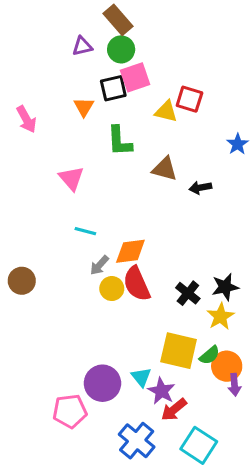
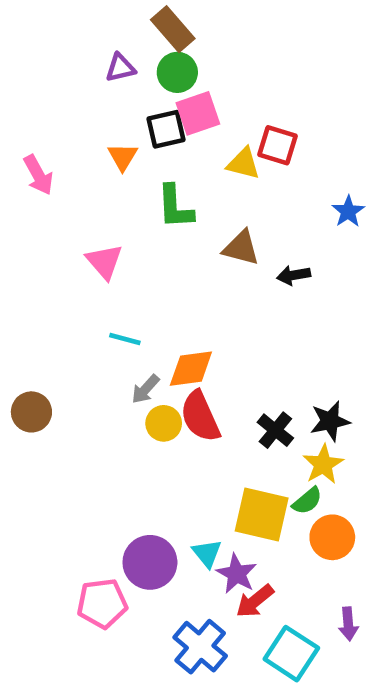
green semicircle: (210, 355) -> (307, 501), moved
purple arrow: (234, 385) -> (348, 624), moved

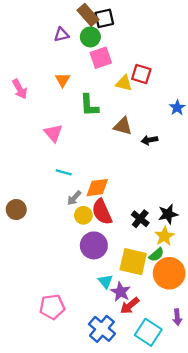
black square: (166, 129) -> (104, 18), moved
orange circle: (332, 537) -> (169, 273), size x1.4
purple circle: (150, 562) -> (94, 245), moved

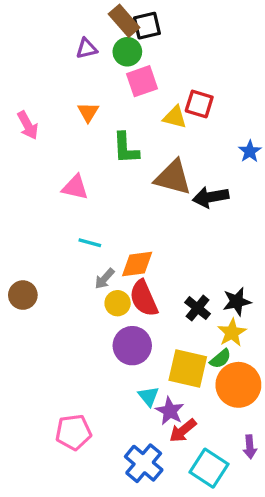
brown triangle: (123, 126) -> (173, 177), size x1.4
pink triangle: (53, 133) -> (75, 187), turned -36
black arrow: (149, 140) -> (211, 197), size x1.5

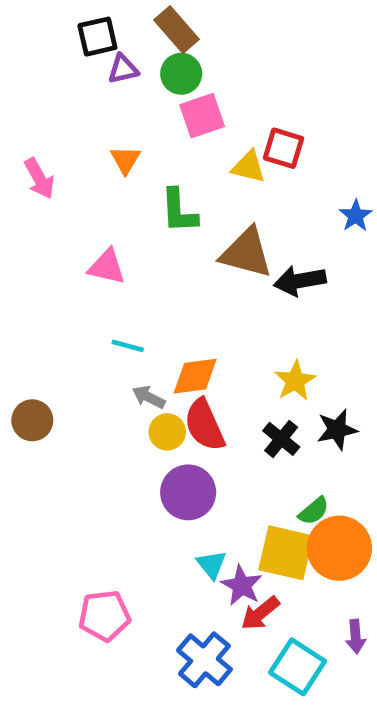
black square: (147, 26) -> (97, 37), moved
gray arrow: (104, 279) -> (149, 397), turned 75
yellow star: (232, 333) -> (295, 381), moved
yellow square: (188, 369) -> (286, 553), moved

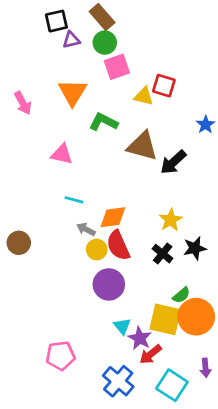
orange triangle: (125, 160) -> (73, 92), size x1.6
green L-shape: (179, 211) -> (103, 122), turned 120
black arrow: (300, 281) -> (173, 162), turned -32

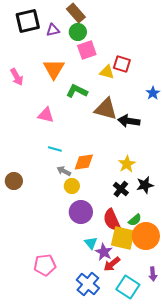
black square: (56, 21) -> (28, 21), moved, size x1.4
black arrow: (173, 162) -> (129, 121), turned 50
red semicircle: (118, 245) -> (112, 220), moved

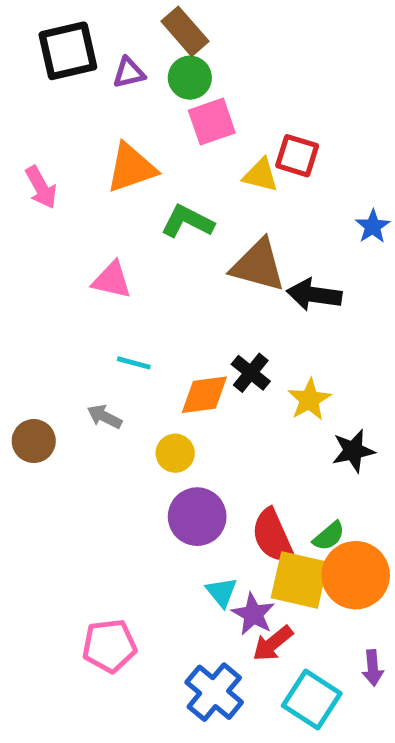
orange triangle: (54, 69) -> (131, 168), turned 40
gray arrow: (64, 171) -> (104, 417), moved
black cross: (121, 189) -> (251, 373), moved

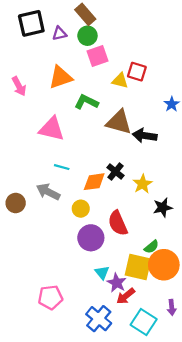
pink triangle: (112, 280) -> (52, 129), size x1.4
gray arrow: (104, 417) -> (48, 192), size x1.5
red semicircle: (273, 536) -> (118, 223), moved

